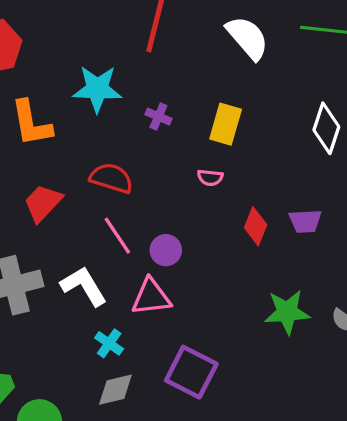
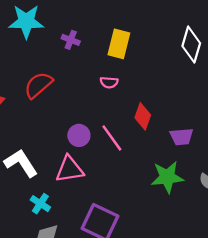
red semicircle: (111, 178) -> (38, 85), turned -56
purple trapezoid: (305, 221) -> (182, 137), moved
pink line: (117, 236) -> (112, 138), moved

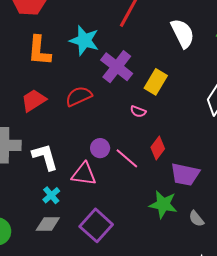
purple cross: (71, 40) -> (117, 67), size x2.0
purple trapezoid: (182, 137) -> (185, 174), size x1.4
pink line: (112, 138) -> (127, 158), turned -30

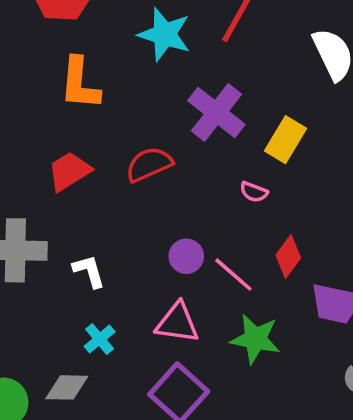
cyan star: (84, 40) -> (165, 34), moved
white L-shape: (45, 157) -> (89, 271), size x0.7
pink triangle: (84, 174) -> (177, 323), moved
green star: (163, 204) -> (255, 339), moved
gray diamond: (48, 224) -> (67, 387), moved

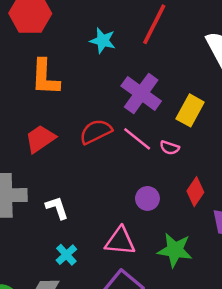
cyan star: (165, 34) -> (103, 41), size x0.7
purple circle: (186, 256) -> (147, 198), moved
pink line: (233, 275) -> (137, 139), moved

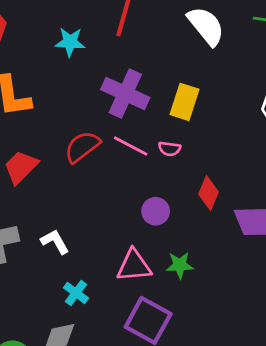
green star: (175, 250) -> (180, 265), moved, size x0.7

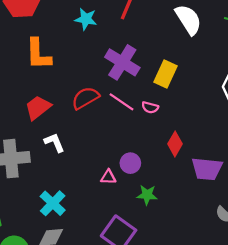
purple circle: (156, 211) -> (130, 163), moved
white L-shape: (55, 242) -> (54, 142), moved
pink triangle: (134, 266) -> (108, 177), moved, size x0.6
cyan cross: (76, 293) -> (53, 203), moved, size x1.4

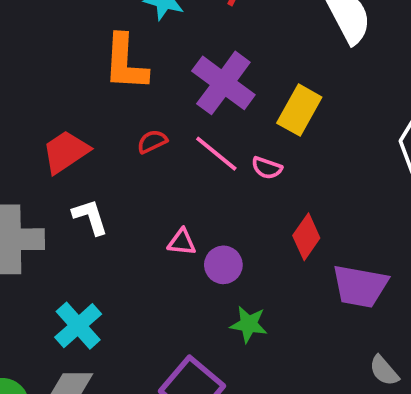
orange L-shape: (38, 54) -> (125, 63), moved
red semicircle: (85, 98) -> (152, 142), size x0.6
pink triangle: (108, 177) -> (182, 242), moved

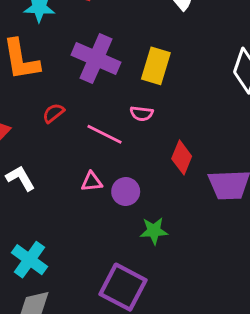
pink line: (216, 154) -> (104, 134), moved

